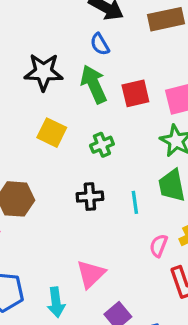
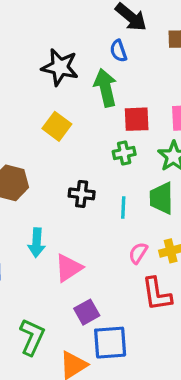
red square: (135, 93) -> (137, 119), moved
green cross: (102, 145) -> (124, 153), moved
cyan arrow: (56, 302) -> (37, 243), moved

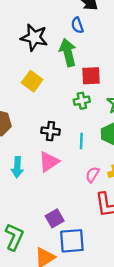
pink triangle: (69, 268) -> (49, 162), moved

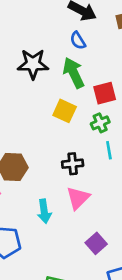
yellow square: (32, 81) -> (65, 111), moved
cyan line: (81, 141) -> (109, 150), moved
purple square: (55, 218) -> (96, 243), moved

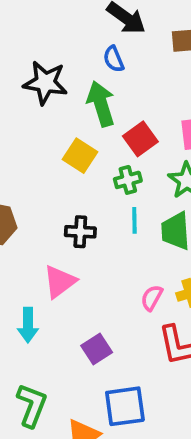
red square: (105, 93) -> (140, 139), turned -30
pink triangle: (78, 198) -> (60, 282), moved
cyan arrow: (44, 211) -> (28, 325), moved

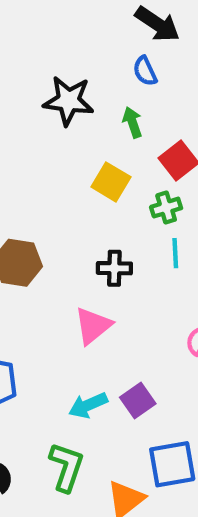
green arrow: (101, 104) -> (132, 122), size x0.6
cyan arrow: (28, 325) -> (88, 405), moved, turned 68

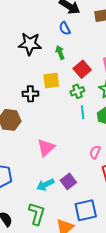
yellow square: (111, 182) -> (51, 81), turned -36
black cross: (114, 268) -> (30, 94), moved

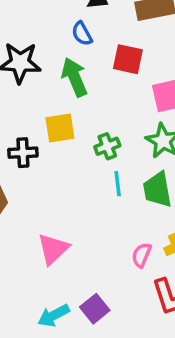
green arrow: (60, 52) -> (74, 77), size x1.5
red square: (82, 69) -> (128, 59), moved, turned -36

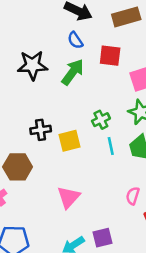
green arrow: (74, 77) -> (73, 72), turned 64
yellow square: (60, 128) -> (69, 141), moved
purple square: (95, 309) -> (103, 238), turned 30

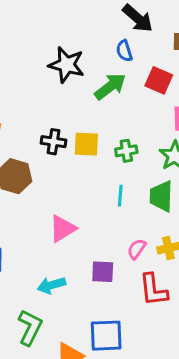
yellow square: (69, 141) -> (86, 144), moved
cyan line: (111, 146) -> (120, 196), moved
purple square: (103, 238) -> (103, 272), moved

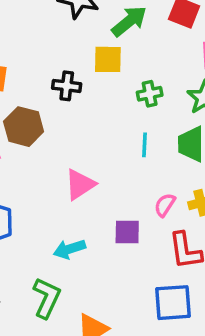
yellow square: (86, 144) -> (108, 59), moved
blue square: (106, 336) -> (173, 303), moved

